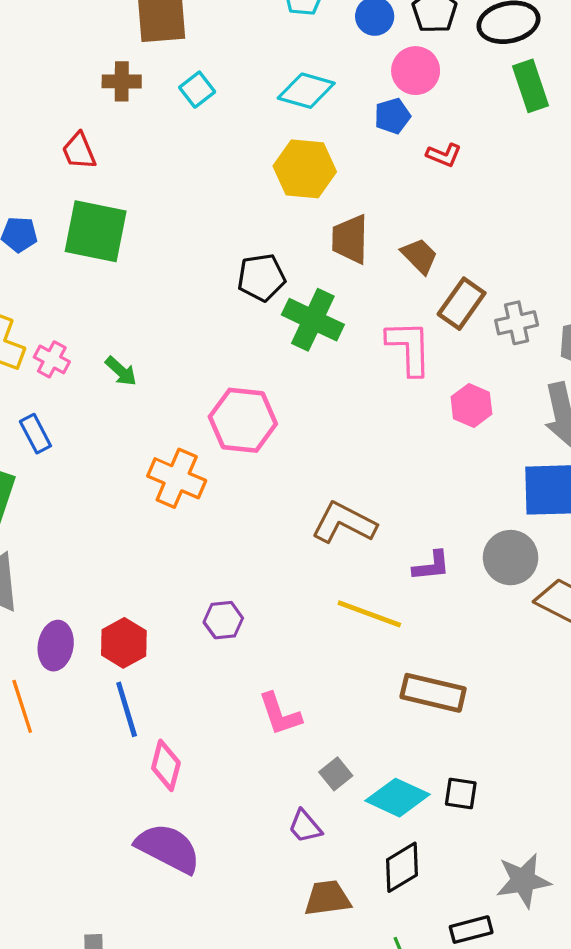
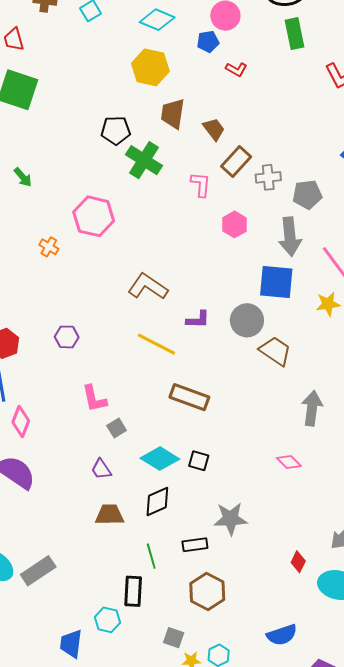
pink L-shape: (409, 348) -> (201, 184), size x0.7
orange cross: (177, 478) -> (49, 247), size x0.6
gray square: (336, 774) -> (117, 428), moved

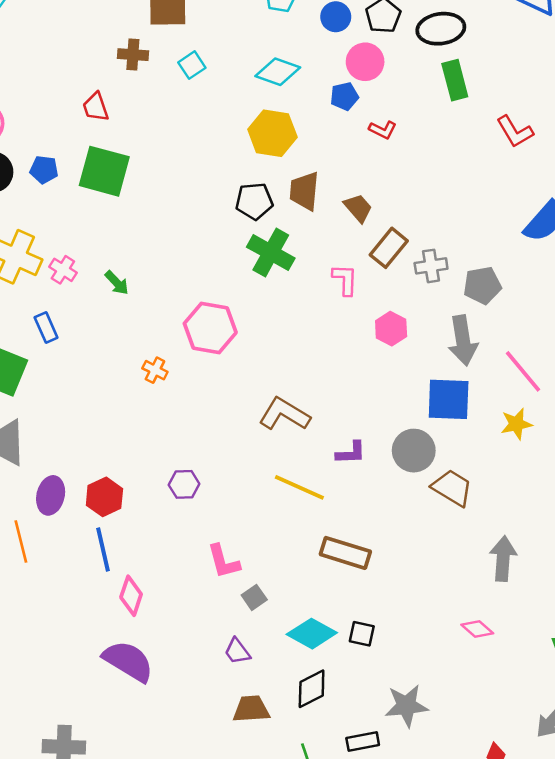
black pentagon: (116, 130) -> (254, 201), moved

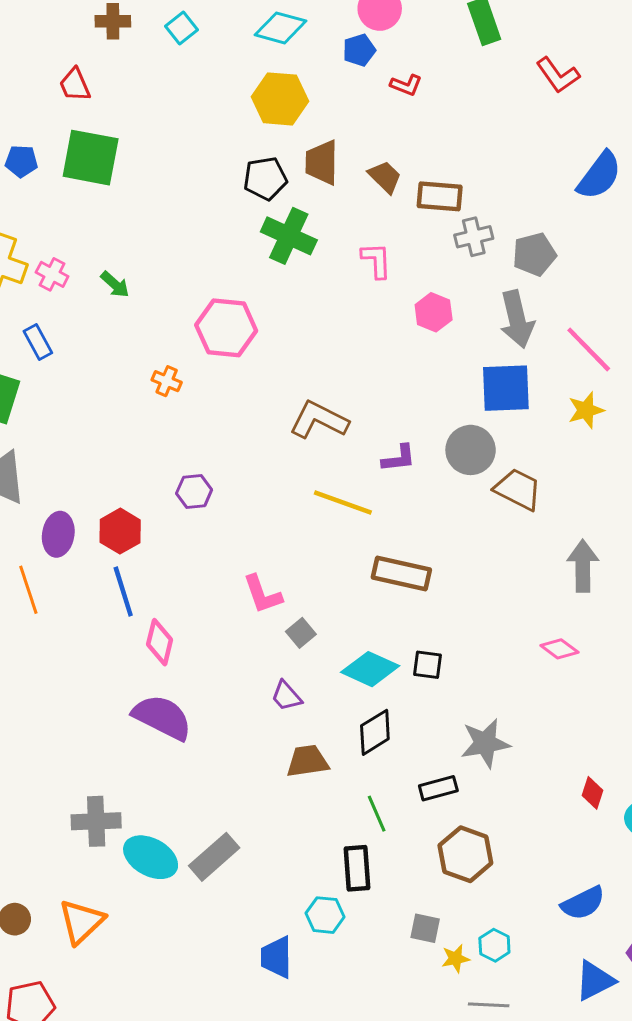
brown rectangle: (389, 248) -> (440, 196), moved, turned 60
purple hexagon: (184, 484) -> (194, 491), moved

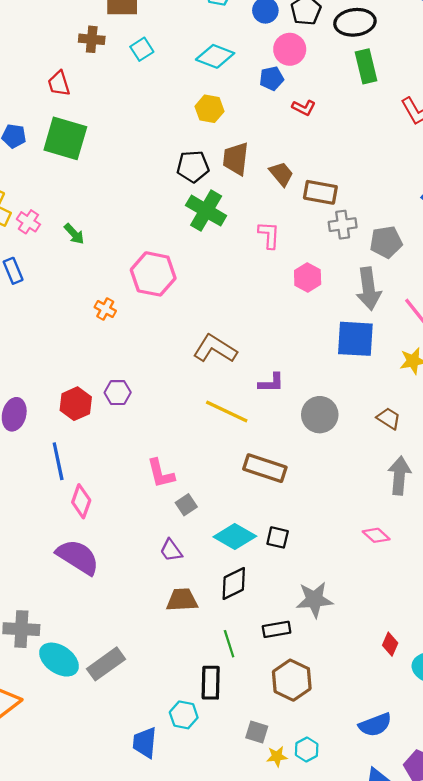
yellow hexagon: (280, 99) -> (209, 109), size x0.7
gray circle: (471, 450) -> (320, 415), moved
brown trapezoid: (518, 489) -> (389, 418), moved, size x0.7
red hexagon: (120, 531) -> (76, 404), moved

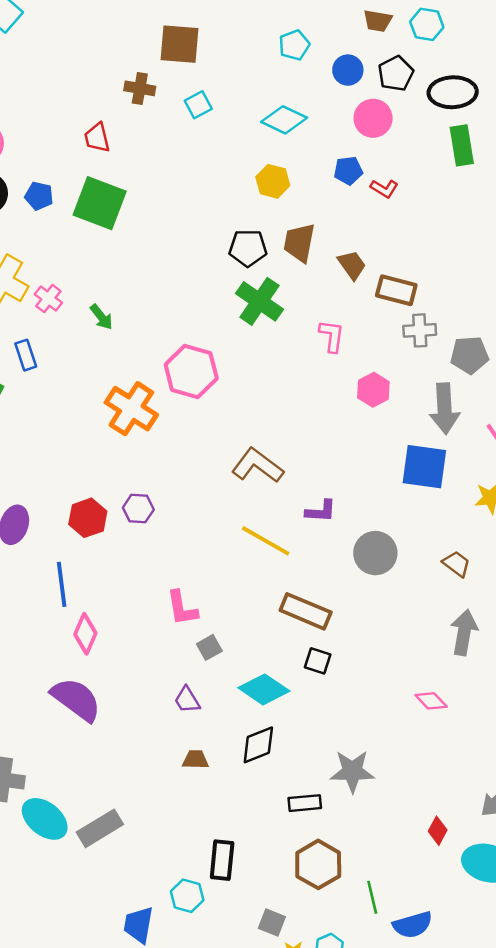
blue pentagon: (272, 78) -> (348, 171), moved
orange cross: (105, 309) -> (131, 409), size x2.0
black square: (278, 537) -> (318, 661), moved
brown trapezoid: (182, 600) -> (195, 760), size x0.7
green line: (229, 644) -> (372, 897), moved

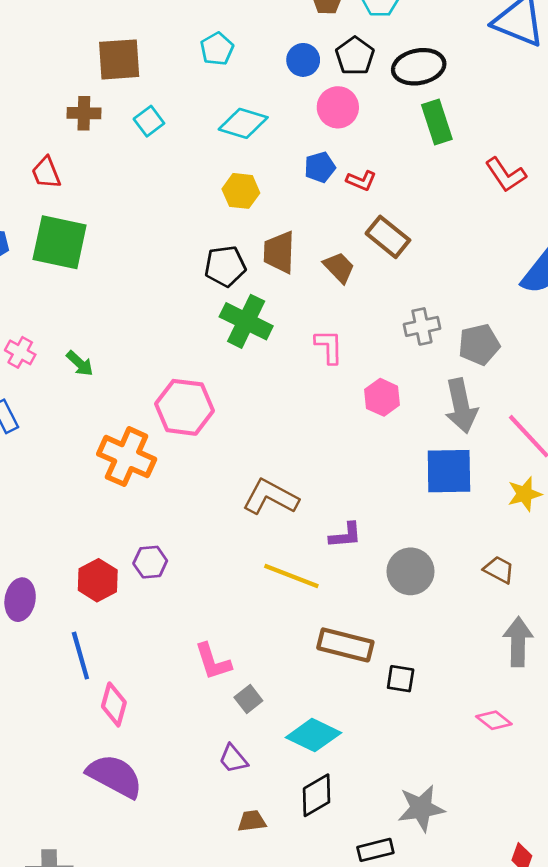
cyan pentagon: (294, 45) -> (217, 49), moved
brown rectangle: (396, 290) -> (388, 237), moved, turned 33
black square: (318, 661) -> (401, 679), moved

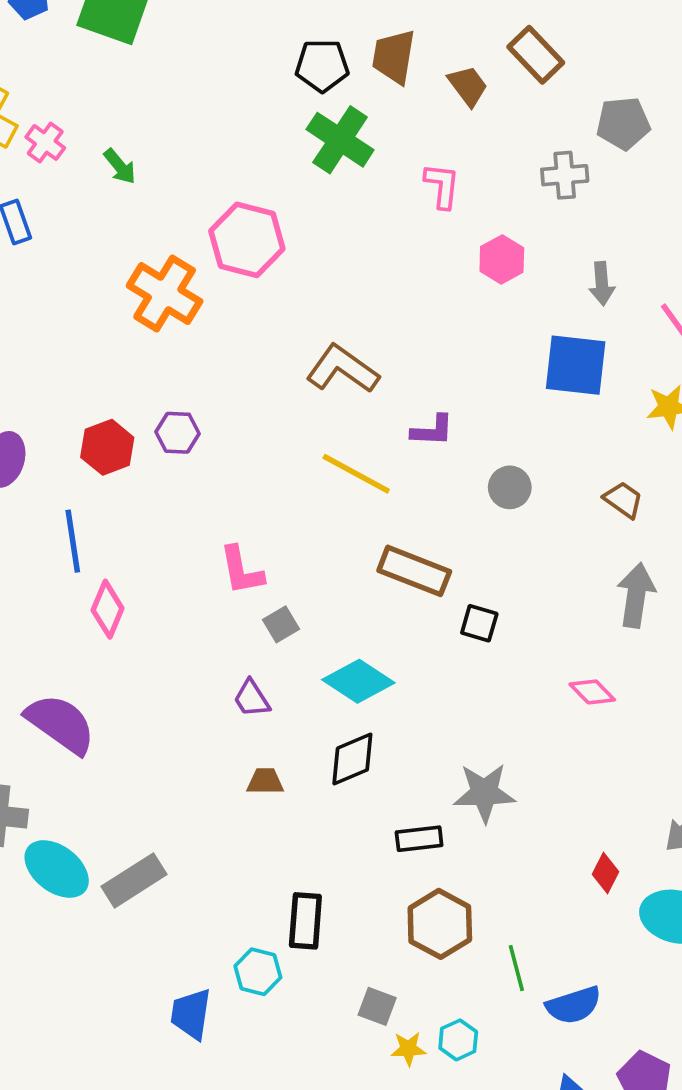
gray pentagon: (479, 345) -> (623, 123), moved
gray arrow: (461, 406) -> (602, 284), size x0.6
gray circle: (411, 571) -> (510, 487), size x0.7
purple semicircle: (115, 776) -> (61, 724), moved

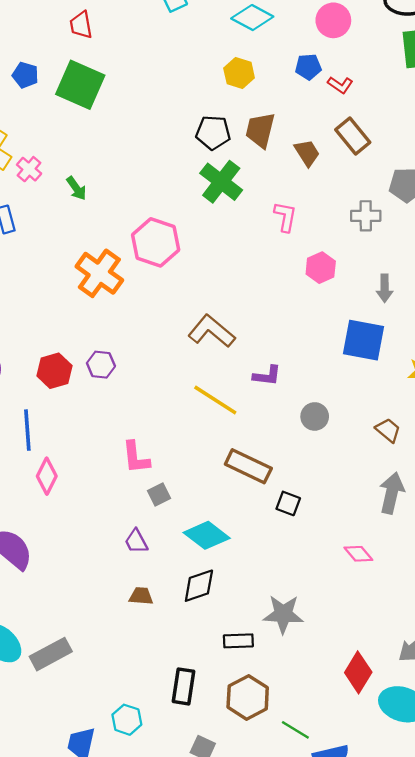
red diamond: (606, 873) -> (358, 672), size x1.6
black rectangle: (305, 921) -> (184, 686), moved
green line: (516, 968) -> (295, 730), turned -48

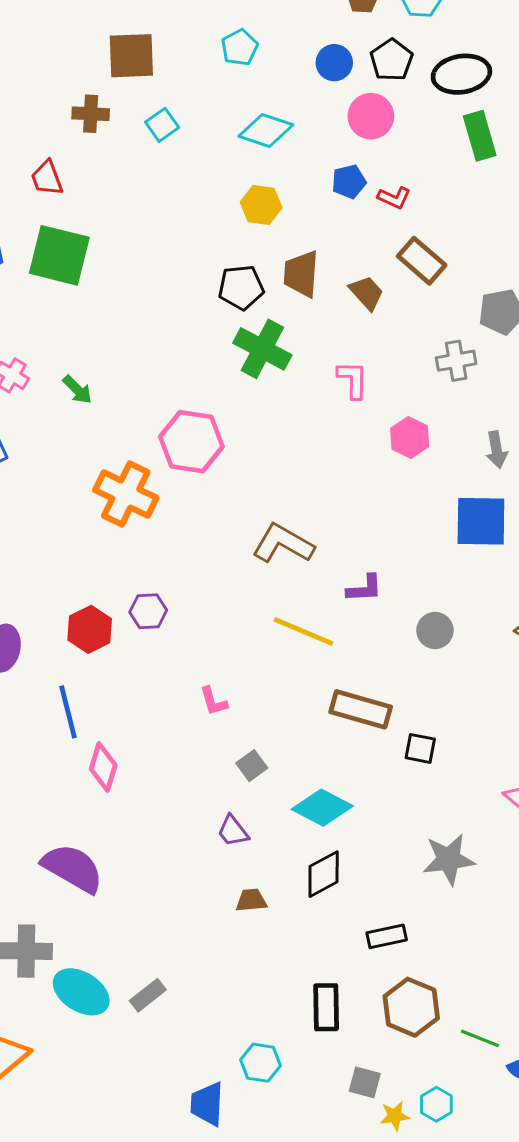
pink L-shape: (136, 457) -> (213, 701), moved, size x0.7
gray star: (283, 614) -> (449, 859), moved
gray rectangle: (51, 654) -> (148, 995), size x0.7

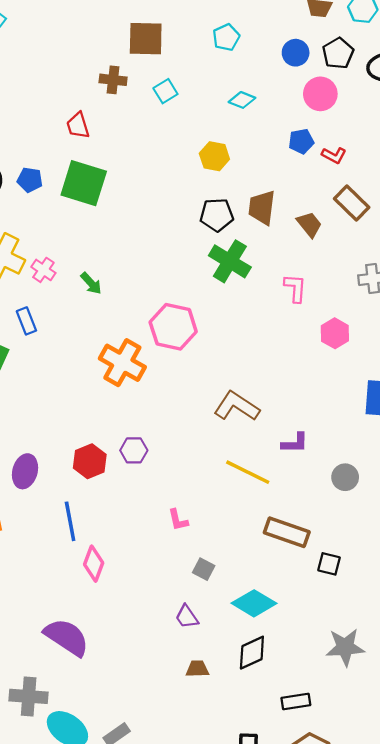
cyan diamond: (266, 131) -> (242, 100), size x0.7
yellow hexagon: (261, 205) -> (214, 156), moved
gray square: (252, 766) -> (204, 569), turned -30

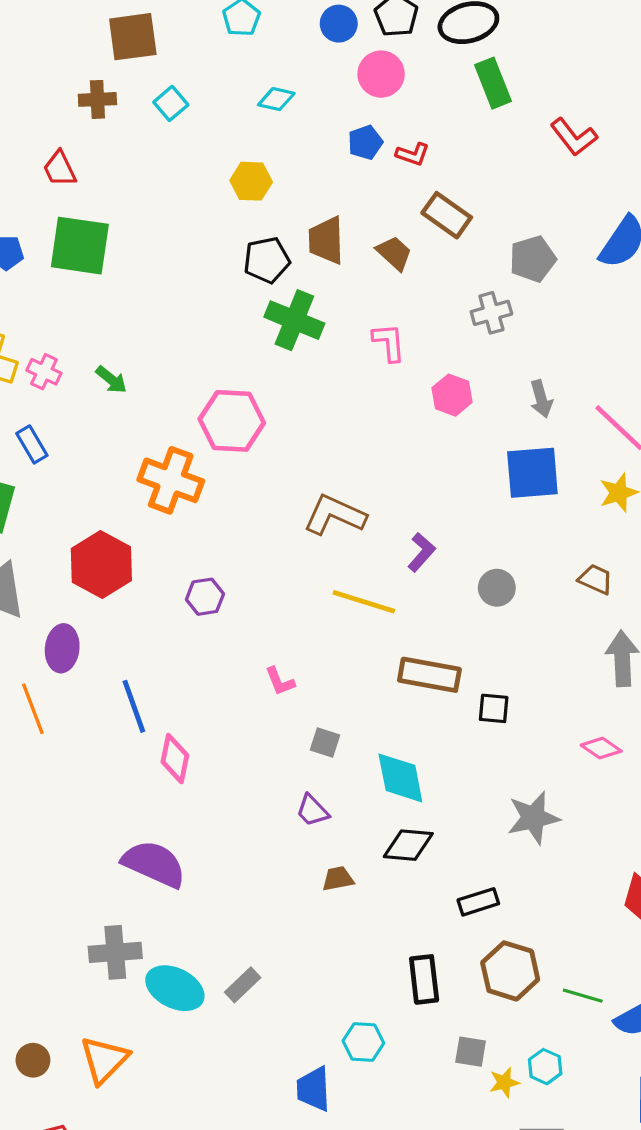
purple L-shape: (295, 443) -> (421, 552), turned -40
red hexagon: (90, 461) -> (101, 565), moved, size x1.4
cyan diamond: (254, 603) -> (400, 778), turned 57
black diamond: (252, 653) -> (408, 845), turned 39

